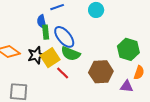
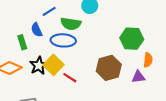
green rectangle: (46, 32) -> (22, 42), moved
blue ellipse: (64, 37) -> (63, 40), turned -35
green semicircle: (71, 54) -> (71, 24), moved

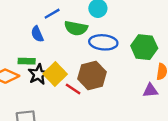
blue ellipse: (63, 40) -> (103, 42), moved
green rectangle: (22, 42) -> (27, 61), moved, turned -72
brown hexagon: (109, 68) -> (92, 75), moved

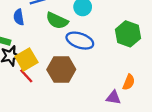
green hexagon: (144, 47) -> (128, 34), moved
red line: (73, 89) -> (26, 76), moved

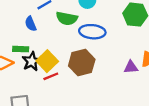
red line: (26, 76) -> (51, 76), turned -56
purple triangle: (113, 97) -> (131, 67), moved

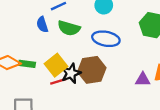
green semicircle: (67, 18) -> (69, 28), moved
green rectangle: (21, 49) -> (27, 64), moved
black star: (32, 61) -> (71, 73), moved

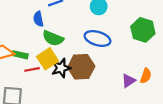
green semicircle: (69, 28) -> (53, 38), moved
purple triangle: (143, 79) -> (129, 81), turned -40
red line: (58, 81) -> (32, 69), moved

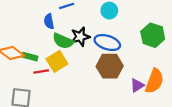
brown hexagon: (81, 67) -> (110, 66), moved
black star: (61, 68) -> (80, 37), moved
orange semicircle: (146, 76) -> (154, 81), size x1.6

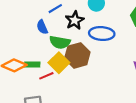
black star: (80, 37) -> (75, 20), moved
brown hexagon: (110, 66) -> (77, 55), moved

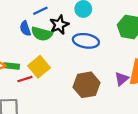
green semicircle: (60, 42) -> (42, 34), moved
brown hexagon: (77, 55) -> (87, 85), moved

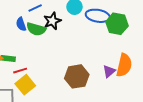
blue ellipse: (86, 41) -> (98, 16), moved
yellow square: (39, 67) -> (25, 85), moved

